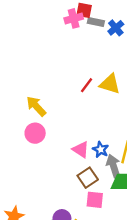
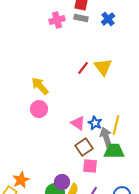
pink cross: (74, 18) -> (57, 20), moved
gray rectangle: (96, 22) -> (81, 18), moved
yellow triangle: (110, 84) -> (103, 67), turned 36

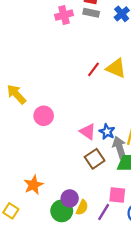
yellow triangle: (103, 67) -> (116, 68), turned -30
yellow arrow: (40, 86) -> (16, 94), moved
pink square: (90, 166) -> (117, 195), moved
orange star: (21, 180) -> (33, 185), moved

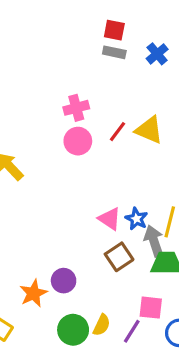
pink cross: (64, 15) -> (76, 108), moved
pink circle: (44, 116) -> (78, 141), moved
purple circle: (70, 198) -> (64, 281), moved

